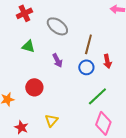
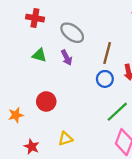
red cross: (24, 13) -> (35, 18), turned 35
purple arrow: (57, 60) -> (67, 58), moved
yellow triangle: (51, 120) -> (65, 139), turned 32

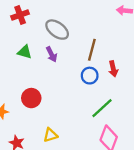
red cross: (35, 18) -> (20, 15), turned -30

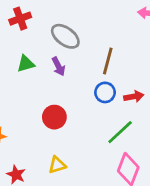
green triangle: (25, 52) -> (26, 64), turned -32
red arrow: (113, 69) -> (134, 97), moved, turned -88
red circle: (31, 98) -> (54, 117), moved

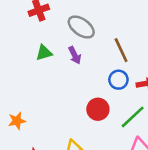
brown line: (108, 61) -> (121, 50), turned -40
red circle: (54, 117) -> (98, 109), moved

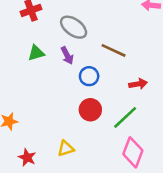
brown line: (121, 50) -> (114, 50), turned -40
blue circle: (118, 80) -> (89, 76), moved

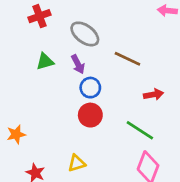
blue circle: (89, 76) -> (90, 88), moved
red circle: (90, 110) -> (90, 115), moved
green line: (125, 117) -> (140, 130), turned 76

